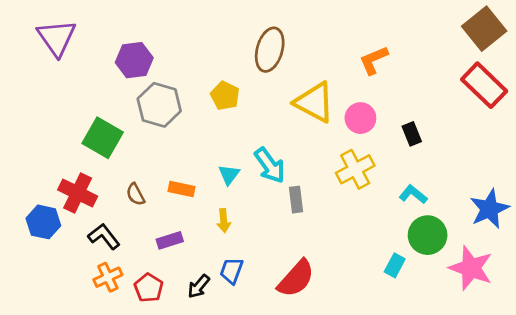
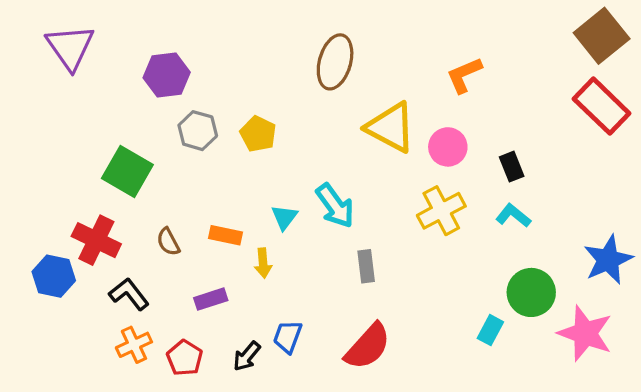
yellow pentagon: (225, 96) -> (258, 134), moved
gray hexagon: (159, 105) -> (198, 131), size x0.7
cyan L-shape: (413, 194) -> (513, 216), moved
gray rectangle: (296, 200) -> (366, 266), moved
yellow arrow: (224, 221) -> (263, 263), moved

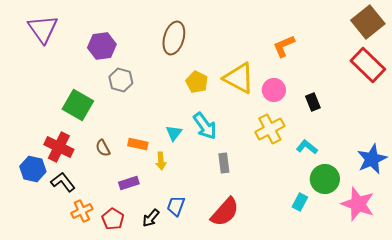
brown ellipse: (335, 62) -> (174, 38), moved
yellow pentagon: (258, 134) -> (197, 82), moved
cyan L-shape: (513, 216) -> (307, 147), moved
black L-shape: (129, 294) -> (63, 182), moved

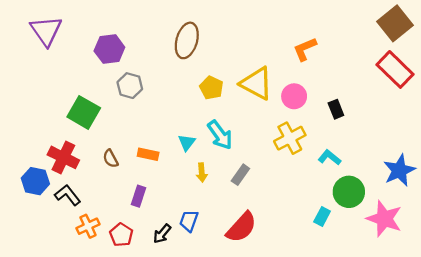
yellow arrow: (161, 161) -> (202, 173), moved
gray rectangle: (224, 163) -> (240, 175), turned 42
purple rectangle: (129, 183) -> (138, 196), turned -54

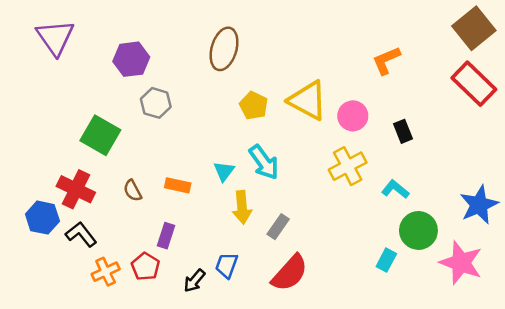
orange L-shape: (305, 49) -> (386, 60), moved
yellow arrow: (202, 173) -> (242, 207), size x1.4
gray rectangle: (240, 175) -> (278, 227), moved
red pentagon: (121, 235) -> (145, 267), moved

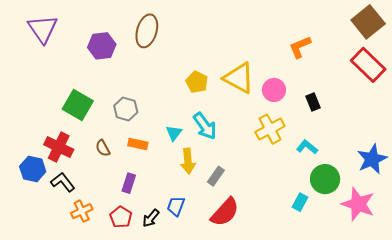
brown ellipse: (224, 49) -> (147, 31), moved
gray hexagon: (156, 103) -> (126, 109), moved
red pentagon: (145, 267) -> (121, 217), moved

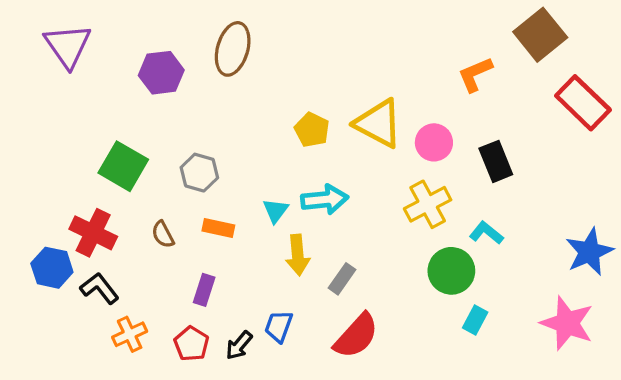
brown square: (368, 22) -> (540, 35), moved
black rectangle: (313, 102) -> (496, 161), size x1.4
cyan arrow: (205, 126) -> (325, 200), turned -60
green circle: (325, 179) -> (451, 271), moved

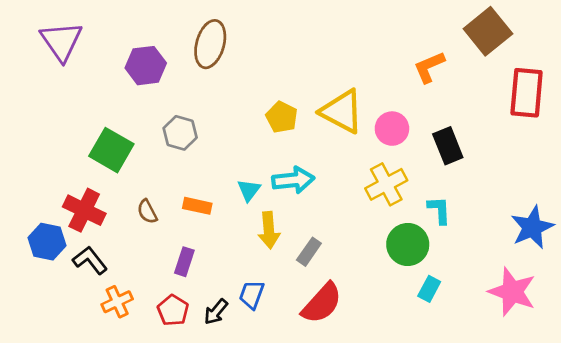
red rectangle: (583, 103) -> (527, 93), turned 51
gray hexagon: (199, 173) -> (180, 133), moved
cyan L-shape: (486, 233) -> (439, 210), turned 48

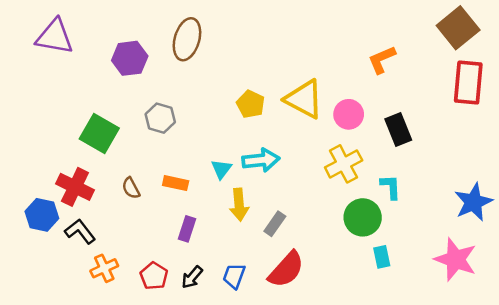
brown square: (488, 31) -> (458, 28), moved
purple triangle: (61, 41) -> (55, 37), turned -45
purple rectangle: (184, 262) -> (187, 229), moved
cyan rectangle: (429, 289) -> (382, 257), turned -40
blue trapezoid: (252, 295) -> (234, 276), moved

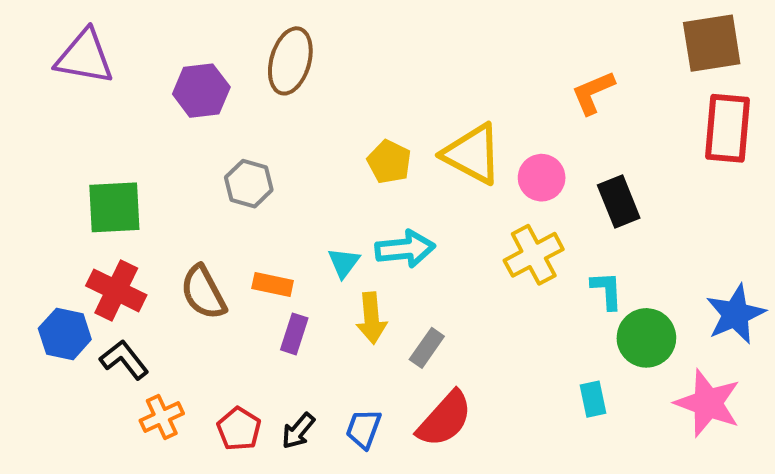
brown square: (458, 28) -> (712, 43), turned 30
green square: (99, 133) -> (114, 207), moved, turned -33
brown semicircle: (131, 188) -> (203, 292), size x1.6
green circle: (363, 217) -> (646, 338), moved
purple rectangle: (187, 229) -> (294, 334), moved

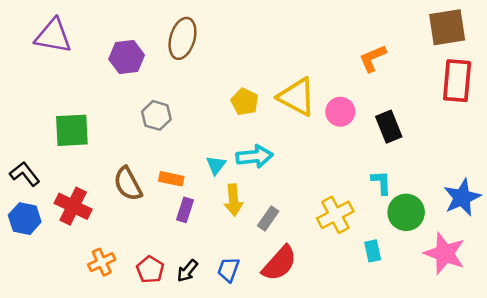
yellow cross: (534, 255) -> (335, 215), moved
red cross: (116, 290) -> (73, 206), moved
blue hexagon: (65, 334) -> (25, 219), moved
black L-shape: (124, 360) -> (25, 174), moved

